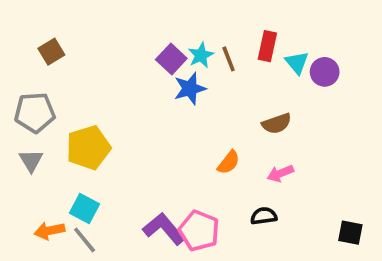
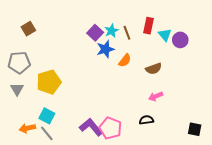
orange semicircle: (229, 162) -> (125, 60), moved

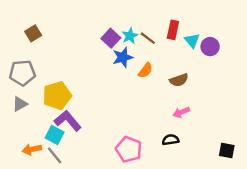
brown line: (127, 33) -> (148, 38), turned -32
gray triangle: (17, 89) -> (20, 104), turned 32
purple L-shape: (91, 127) -> (68, 121), moved

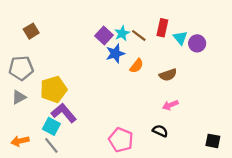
black semicircle: (171, 140) -> (160, 131), turned 32
orange arrow: (32, 149) -> (20, 141), moved

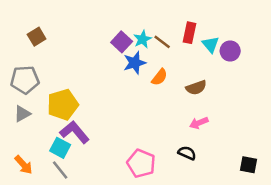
orange arrow: (20, 141) -> (24, 165), turned -120

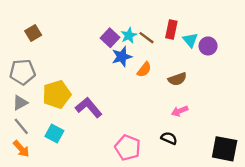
purple L-shape: (75, 132) -> (89, 107), moved
black square: (248, 165) -> (225, 149), size x1.6
gray line: (60, 170) -> (21, 126), moved

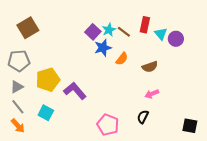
brown square: (33, 33) -> (28, 28), size x1.5
black semicircle: (169, 138) -> (143, 117), turned -88
black square: (225, 149) -> (190, 126), size x0.7

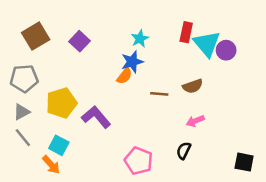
purple square: (93, 32) -> (79, 41), moved
brown line: (124, 32) -> (159, 94), moved, turned -32
cyan triangle: (161, 34) -> (207, 44), size x1.6
orange semicircle: (122, 59) -> (124, 76), moved
orange arrow: (18, 126) -> (51, 165), moved

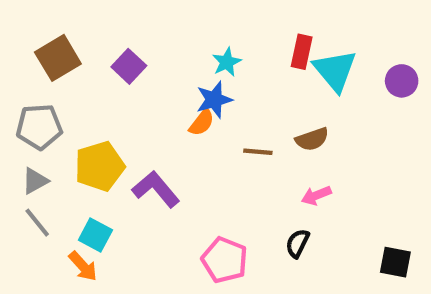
purple circle: (226, 50) -> (402, 81), moved

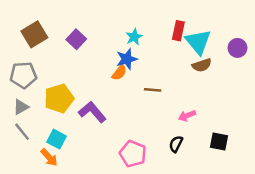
brown semicircle: (312, 139) -> (202, 65), moved
black square: (395, 262) -> (219, 141), moved

